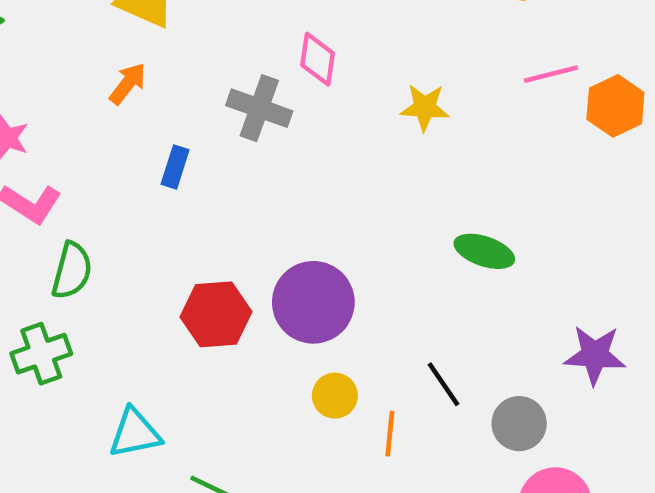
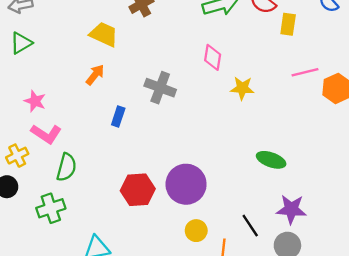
pink diamond: (318, 59) -> (213, 57), moved
purple star: (595, 355) -> (291, 209), moved

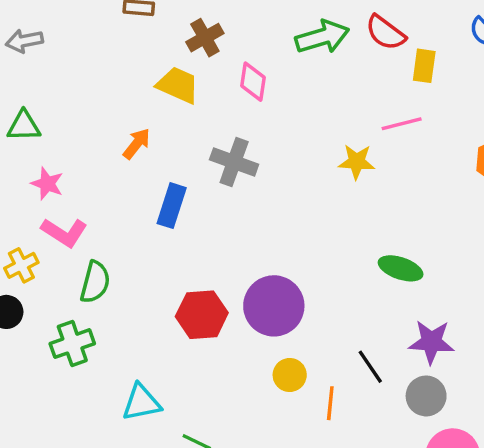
yellow trapezoid: (104, 34) -> (178, 85), moved
green triangle: (21, 43) -> (24, 126), moved, turned 30
pink diamond: (213, 57) -> (253, 82), moved
pink line: (305, 72) -> (402, 124), moved
blue rectangle: (118, 116) -> (172, 206), size x1.4

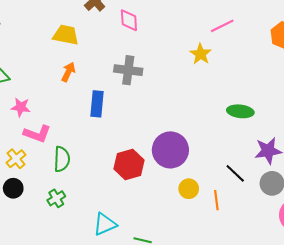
yellow trapezoid: (178, 85) -> (66, 35), moved
yellow star: (357, 162) -> (201, 54), turned -30
green cross: (72, 344) -> (56, 198), size x0.7

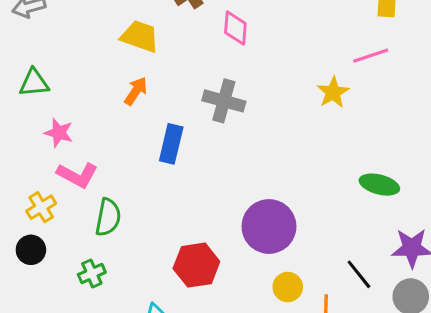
red hexagon: (129, 165) -> (196, 265), moved

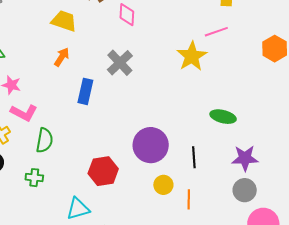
yellow star: (333, 92) -> (192, 56), size x1.4
gray cross: (224, 101) -> (120, 63), turned 32
green cross: (92, 274) -> (34, 178), turned 30
black line: (359, 274) -> (194, 157), moved, turned 35

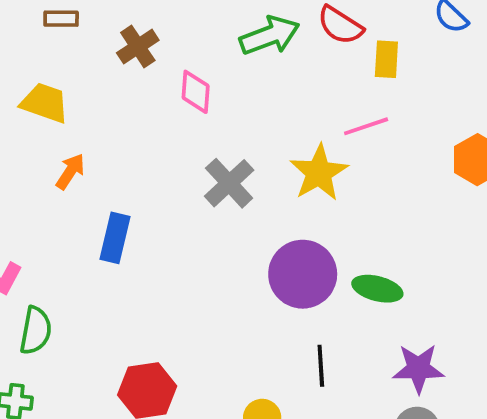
yellow trapezoid: (64, 21) -> (45, 103), moved
gray cross: (120, 63) -> (229, 183), moved
purple circle: (151, 145) -> (303, 274), moved

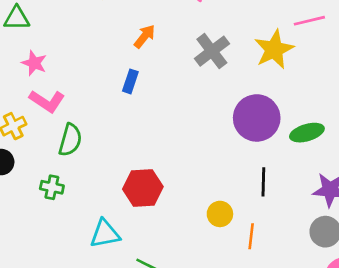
orange arrow: (70, 171) -> (145, 36), moved
blue rectangle: (115, 238) -> (130, 81), size x0.7
green ellipse: (377, 289) -> (307, 133), turned -36

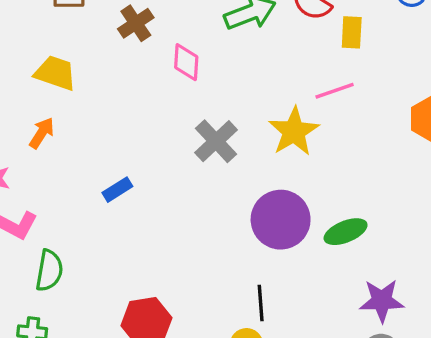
orange arrow: (145, 36) -> (42, 133), moved
blue rectangle: (130, 81) -> (117, 190), turned 45
black line: (263, 182) -> (261, 303), moved

